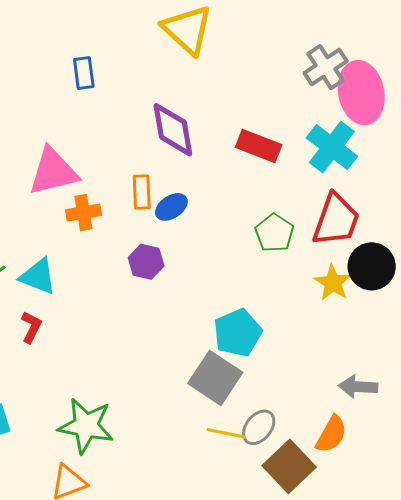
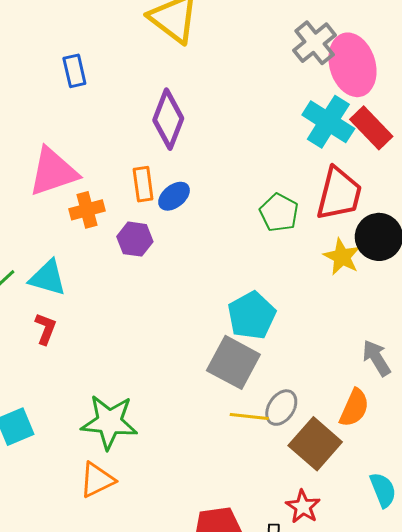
purple diamond: (173, 130) -> (168, 119), turned 36
red rectangle: (259, 146) -> (371, 128), moved, turned 30
purple hexagon: (146, 262) -> (135, 239), moved
gray arrow: (358, 387) -> (376, 358), turned 60

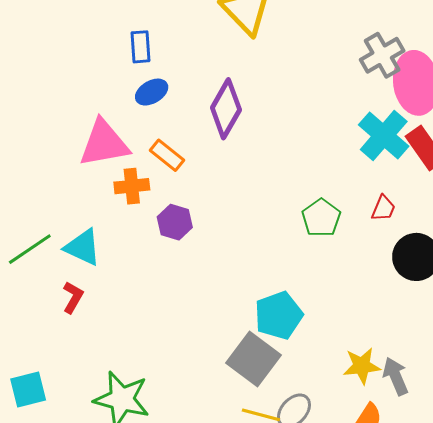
orange rectangle: (143, 184) -> (167, 155), moved, turned -52
red trapezoid: (339, 194) -> (383, 208), size x0.5
blue ellipse: (174, 196) -> (152, 92), moved
yellow star: (342, 257) -> (362, 366), moved, turned 30

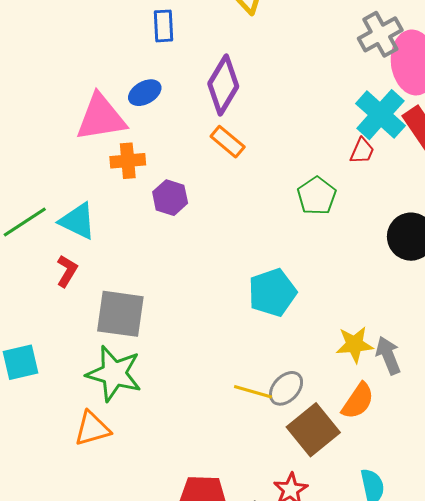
blue rectangle: (140, 47) -> (164, 26), moved
blue ellipse: (152, 92) -> (145, 93), moved
orange rectangle: (167, 155) -> (228, 142), moved
red trapezoid: (383, 208) -> (362, 151), moved
gray square: (254, 359) -> (120, 314), moved, turned -30

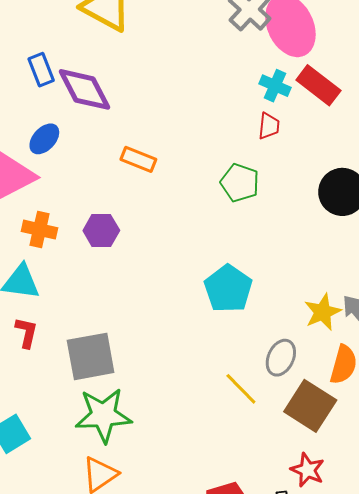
purple diamond: (223, 85) -> (85, 89), moved, turned -40
cyan cross: (381, 115) -> (275, 86), size x0.6
orange cross: (128, 161) -> (40, 230), moved, turned 36
gray ellipse: (286, 388) -> (281, 358), moved
yellow line: (253, 392) -> (241, 389), turned 48

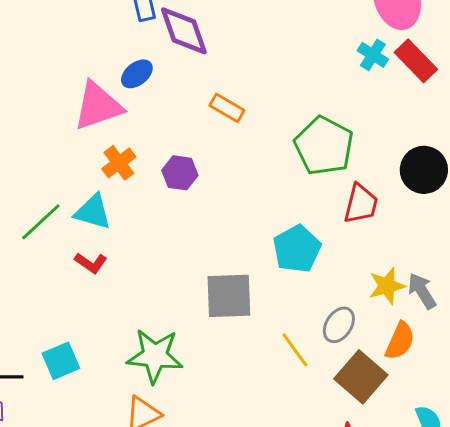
red trapezoid: (269, 126) -> (361, 204), moved, size x1.5
green pentagon: (240, 183) -> (324, 146), size x1.5
orange cross: (40, 230) -> (119, 163), turned 32
red L-shape: (26, 333) -> (91, 263), turned 104
gray square: (91, 356) -> (229, 296), moved

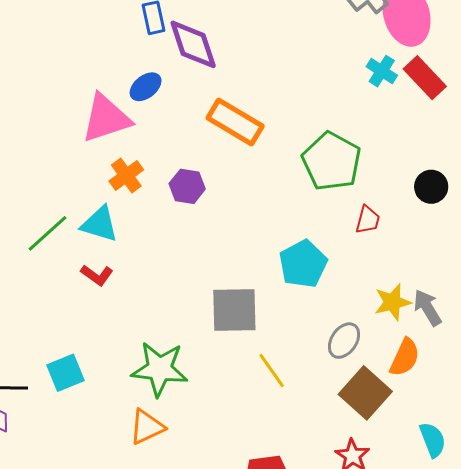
orange rectangle: (227, 108) -> (235, 122), size x1.6
black circle: (424, 170) -> (431, 187), size x0.7
red trapezoid: (361, 204) -> (368, 220), size x0.7
yellow line: (295, 350) -> (272, 371), moved

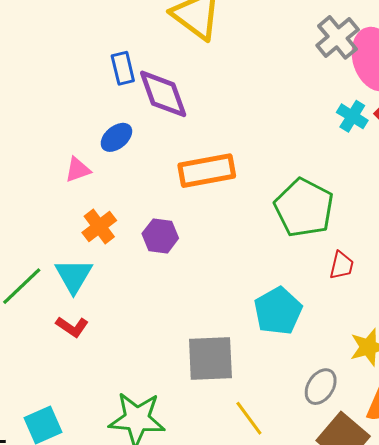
pink triangle: (106, 118) -> (78, 170), size x0.5
orange rectangle: (235, 122) -> (207, 171), turned -40
cyan triangle: (100, 224) -> (74, 276), turned 45

